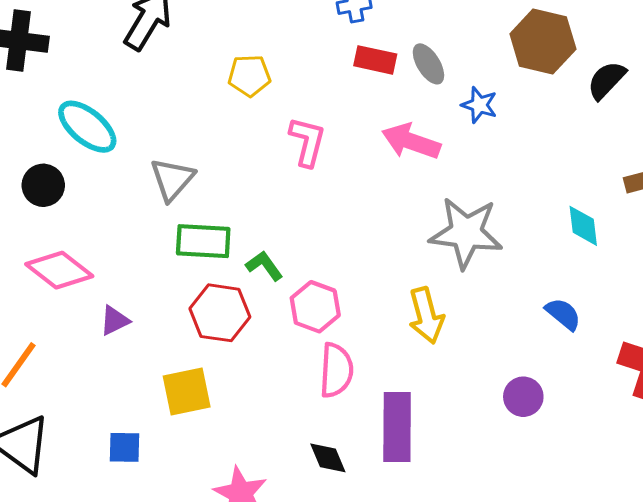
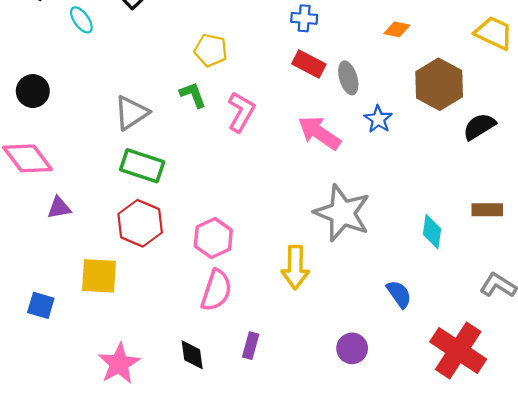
cyan ellipse: (87, 127) -> (81, 20), moved, size x0.6
green L-shape: (264, 266) -> (193, 95), moved
purple rectangle: (397, 427) -> (251, 346), size x0.5

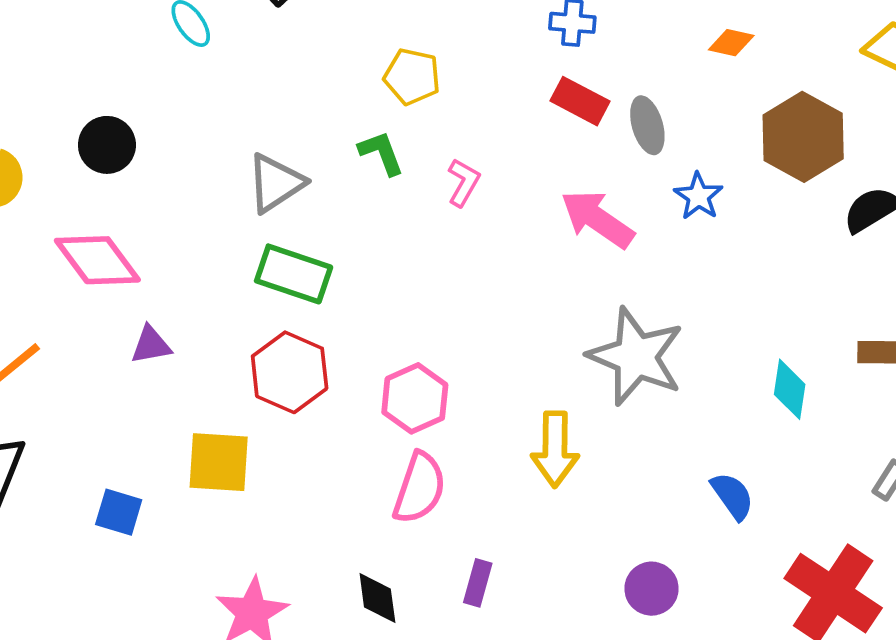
pink L-shape: (241, 112) -> (463, 182), size x0.7

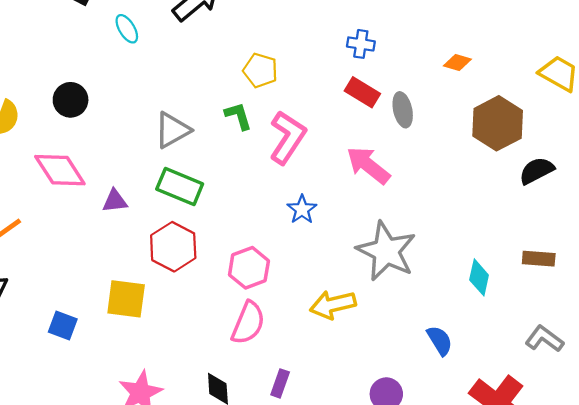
pink L-shape: (463, 182) -> (288, 137), size x1.8
blue star: (698, 196) -> (302, 209), moved
purple triangle: (151, 345) -> (115, 201), moved
yellow arrow: (555, 449) -> (333, 305), turned 72

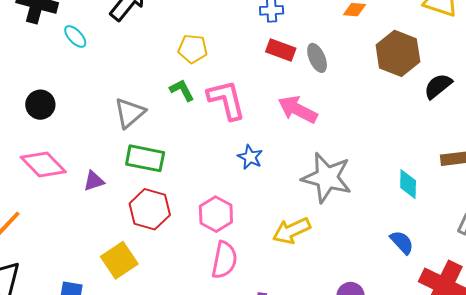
pink L-shape: (288, 137) -> (226, 100), turned -36
yellow square: (126, 299) -> (119, 260), turned -30
blue semicircle: (440, 341) -> (402, 242), moved

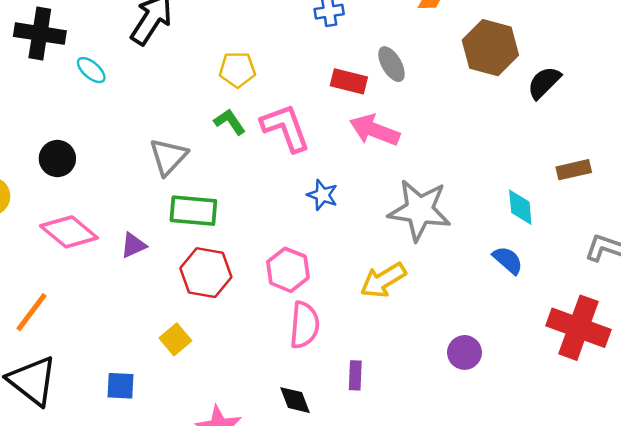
red rectangle: (281, 50) -> (349, 81), moved
blue semicircle: (402, 242) -> (508, 260), moved
yellow square: (119, 260) -> (175, 339), size x0.7

